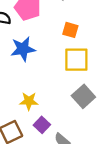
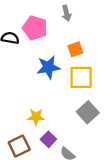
orange square: (70, 30) -> (75, 49), turned -35
blue star: (23, 49) -> (48, 67), moved

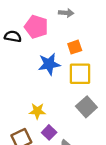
gray arrow: (66, 13) -> (66, 13), turned -72

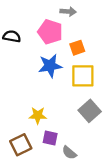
pink pentagon: (36, 27) -> (50, 32), moved
purple square: (49, 132) -> (50, 138), turned -32

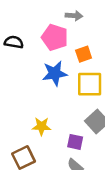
purple square: (50, 138) -> (75, 142), moved

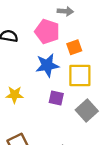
yellow star: (41, 126) -> (15, 95), moved
purple square: (75, 142) -> (56, 98), moved

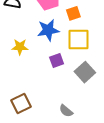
yellow star: (15, 95) -> (20, 47), moved
purple square: (56, 98) -> (57, 60), turned -32

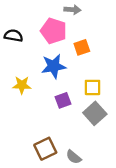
yellow square: (79, 40) -> (92, 87), moved, size x0.7
brown square: (21, 103) -> (45, 149), moved

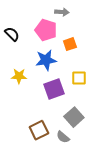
black semicircle: (14, 36) -> (12, 34), turned 35
purple square: (63, 100) -> (54, 89), size x1.5
gray square: (95, 113) -> (74, 117), moved

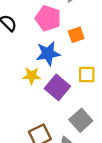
yellow star: (19, 76) -> (32, 76), moved
purple square: (54, 89) -> (57, 87), turned -30

